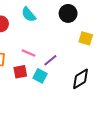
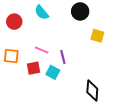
purple line: (50, 60) -> (63, 57), turned -64
black diamond: (81, 79) -> (92, 91), moved, turned -55

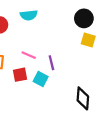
black circle: (80, 11) -> (84, 18), moved
cyan semicircle: (42, 12) -> (29, 15), turned -56

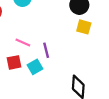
cyan square: (41, 79) -> (35, 67), turned 32

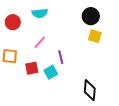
pink line: (23, 42) -> (40, 42), moved, turned -72

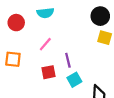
red square: (32, 68) -> (49, 72), moved
cyan square: (51, 72) -> (74, 80), moved

